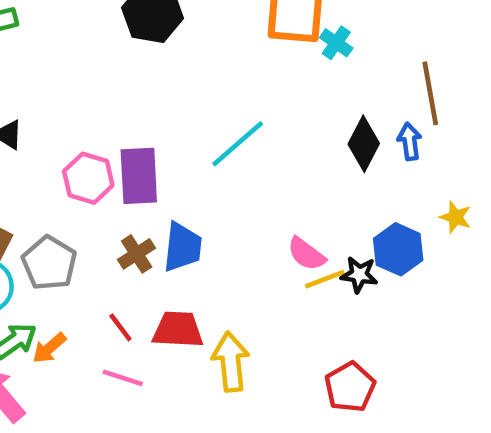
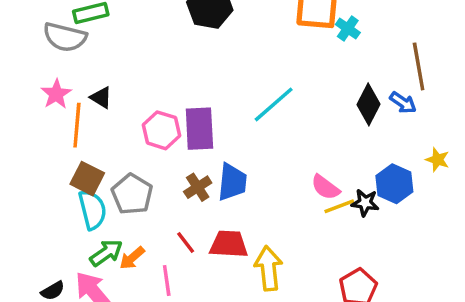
blue arrow: (410, 141) -> (403, 103), turned 132
pink line: (123, 378) -> (167, 280), moved, turned 64

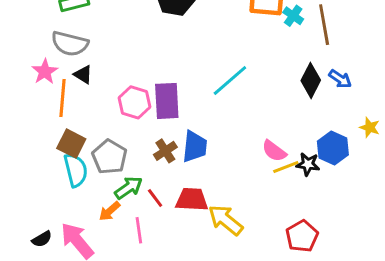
gray semicircle: (65, 37) -> (70, 44), moved
brown line: (419, 66) -> (324, 25), moved
green arrow: (106, 253) -> (129, 188), moved
yellow arrow: (268, 268) -> (226, 220), turned -45

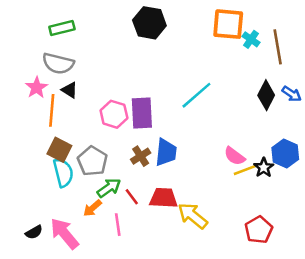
black star: (308, 164) -> (264, 168), turned 30

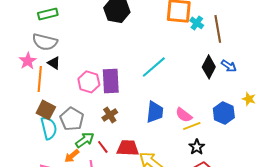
blue trapezoid: (166, 152) -> (155, 112), moved
black star: (264, 168) -> (197, 147), moved

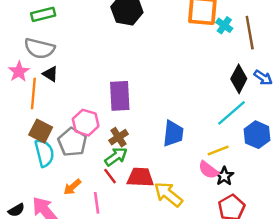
cyan line: (154, 67) -> (231, 113), moved
pink hexagon: (89, 82) -> (86, 123), moved
pink semicircle: (184, 115) -> (208, 170), moved
green arrow: (85, 140) -> (116, 157), moved

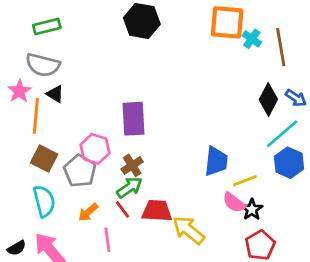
cyan line: (231, 113) -> (282, 134), moved
blue trapezoid: (173, 134) -> (216, 161), moved
cyan semicircle: (44, 153) -> (44, 201), moved
orange arrow: (72, 187) -> (88, 212), moved

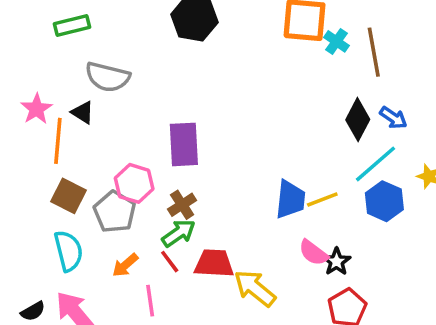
gray semicircle: (43, 65) -> (108, 77), moved
yellow line: (245, 181) -> (322, 199), moved

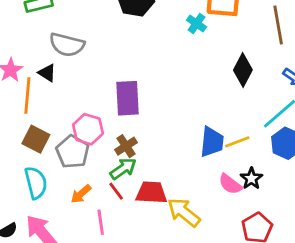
cyan cross: (336, 41) -> (196, 24), moved
black diamond: (358, 120) -> (243, 70), moved
black star: (336, 262) -> (251, 179), moved

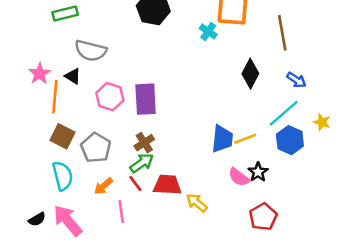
pink hexagon: (88, 129) -> (110, 97), moved
yellow arrow: (184, 212) -> (197, 203), size x0.7

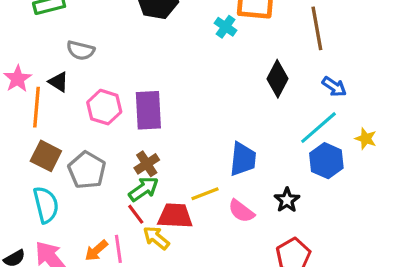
gray semicircle: (91, 51) -> (81, 50), size x0.7
yellow line: (245, 139) -> (205, 194), moved
pink semicircle: (239, 177) -> (241, 211), moved
orange arrow: (103, 186) -> (96, 250), moved
yellow arrow: (197, 203) -> (156, 238), moved

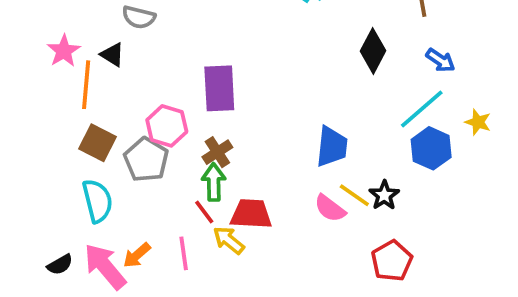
pink hexagon: (104, 107) -> (167, 126), moved
green arrow: (144, 189) -> (214, 182), turned -56
yellow line: (205, 194) -> (354, 195), moved, turned 56
orange arrow: (96, 250) -> (137, 255), moved

